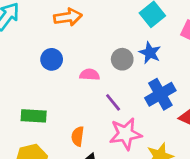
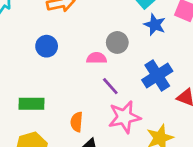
blue star: (150, 53) -> (155, 25), moved
pink semicircle: (90, 75) -> (97, 58), moved

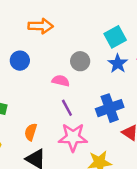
gray circle: (117, 42) -> (80, 61), moved

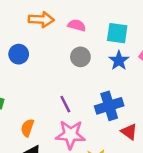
cyan square: (115, 37) -> (117, 33), turned 35
pink semicircle: (61, 81) -> (77, 25), moved

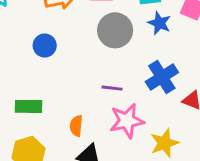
gray circle: (80, 57) -> (115, 30), size x1.5
purple line: (65, 104) -> (112, 88), turned -42

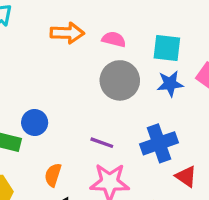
blue star: (159, 23) -> (170, 84), turned 30
blue circle: (45, 46) -> (35, 123), moved

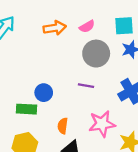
pink semicircle: (114, 39) -> (87, 26), turned 147
purple line: (102, 143) -> (86, 86), moved

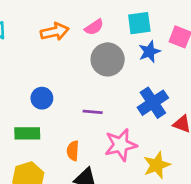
purple line: (86, 86) -> (93, 112), moved
blue circle: (44, 93) -> (42, 98), moved

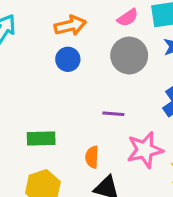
pink semicircle: (94, 27) -> (128, 18), moved
blue circle: (42, 98) -> (68, 59), moved

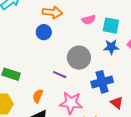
gray circle: (129, 55) -> (79, 58), moved

